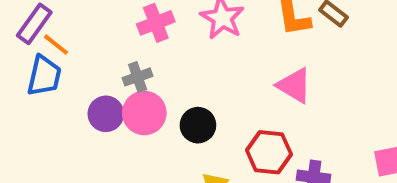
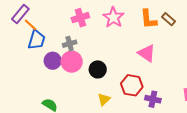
blue trapezoid: (44, 76) -> (37, 40), moved

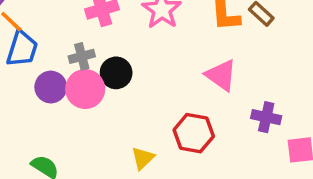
black circle: (98, 69) -> (116, 73), moved
purple cross: (153, 99) -> (266, 117), moved

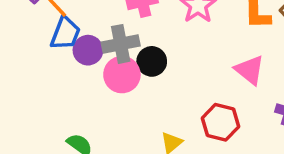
gray cross: (82, 56) -> (121, 44), size x1.5
purple circle: (51, 87) -> (88, 50), moved

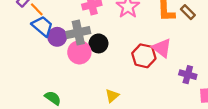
blue trapezoid: (65, 33) -> (42, 26), turned -70
red hexagon: (221, 122) -> (144, 56), moved

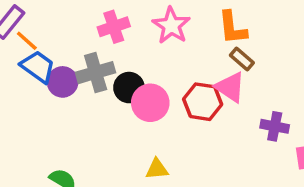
brown rectangle: (188, 12) -> (242, 59), moved
pink circle: (79, 52) -> (150, 103), moved
yellow triangle: (112, 96) -> (157, 169), turned 40

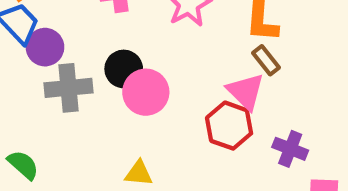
gray cross: (96, 73) -> (69, 88), moved
red hexagon: (203, 102) -> (229, 126), moved

